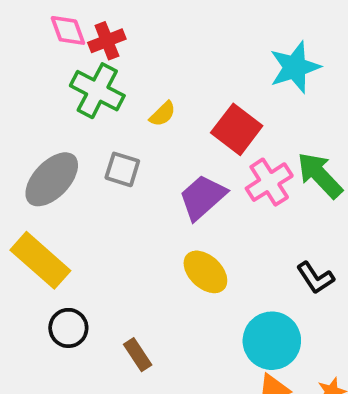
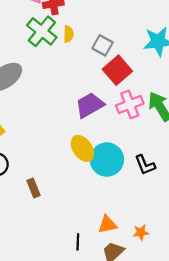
yellow semicircle: (163, 114) -> (68, 34), moved, turned -56
gray square: (122, 169) -> (103, 45), moved
cyan circle: (272, 341) -> (107, 160), moved

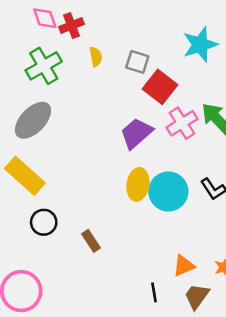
green cross: (42, 31) -> (44, 66), moved, turned 32
yellow ellipse: (82, 148) -> (138, 184), turned 55

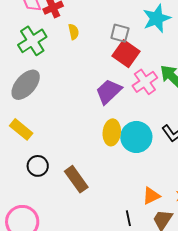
gray square: (137, 62) -> (120, 33), moved
yellow rectangle: (25, 176) -> (21, 129), size x0.7
brown rectangle: (91, 241) -> (76, 179), size x1.5

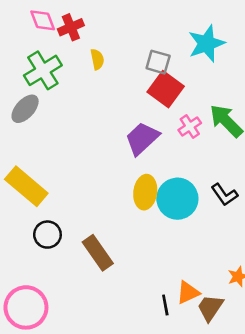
pink cross: (145, 82) -> (190, 127), size x0.7
gray ellipse: (26, 85) -> (25, 109), moved, size x0.7
yellow rectangle: (21, 129) -> (26, 186), size x1.4
orange triangle: (151, 196) -> (188, 293), moved

